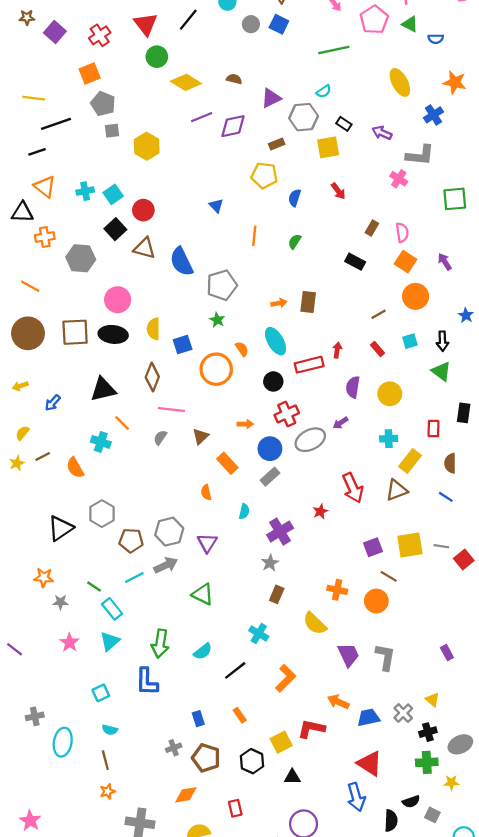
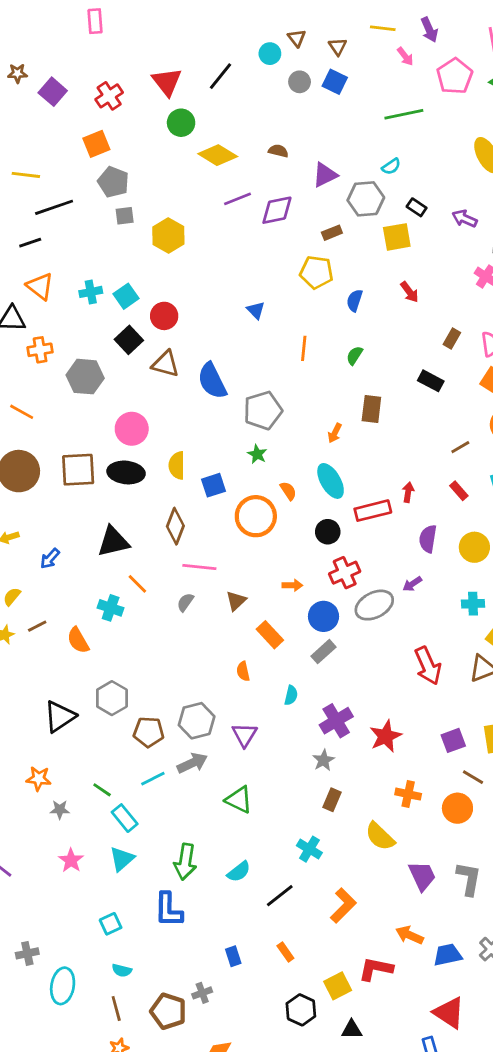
brown rectangle: (308, 302) -> (371, 409), moved
orange arrow: (279, 303) -> (335, 433), turned 128
red star: (320, 511) -> (386, 736), moved, size x1.6
brown pentagon: (206, 758) -> (168, 1011), moved

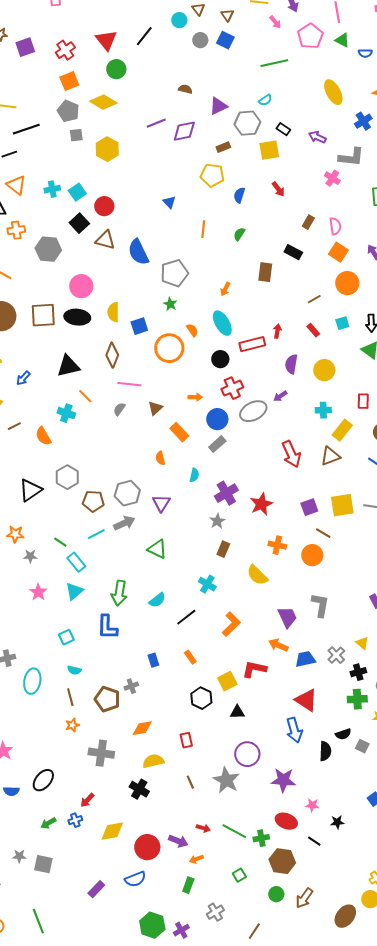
purple square: (53, 92) -> (25, 47), turned 30
orange square: (96, 144) -> (69, 81), moved
yellow diamond: (218, 155) -> (103, 102), moved
brown rectangle: (371, 409) -> (265, 272), moved
purple trapezoid: (422, 876) -> (287, 617), moved

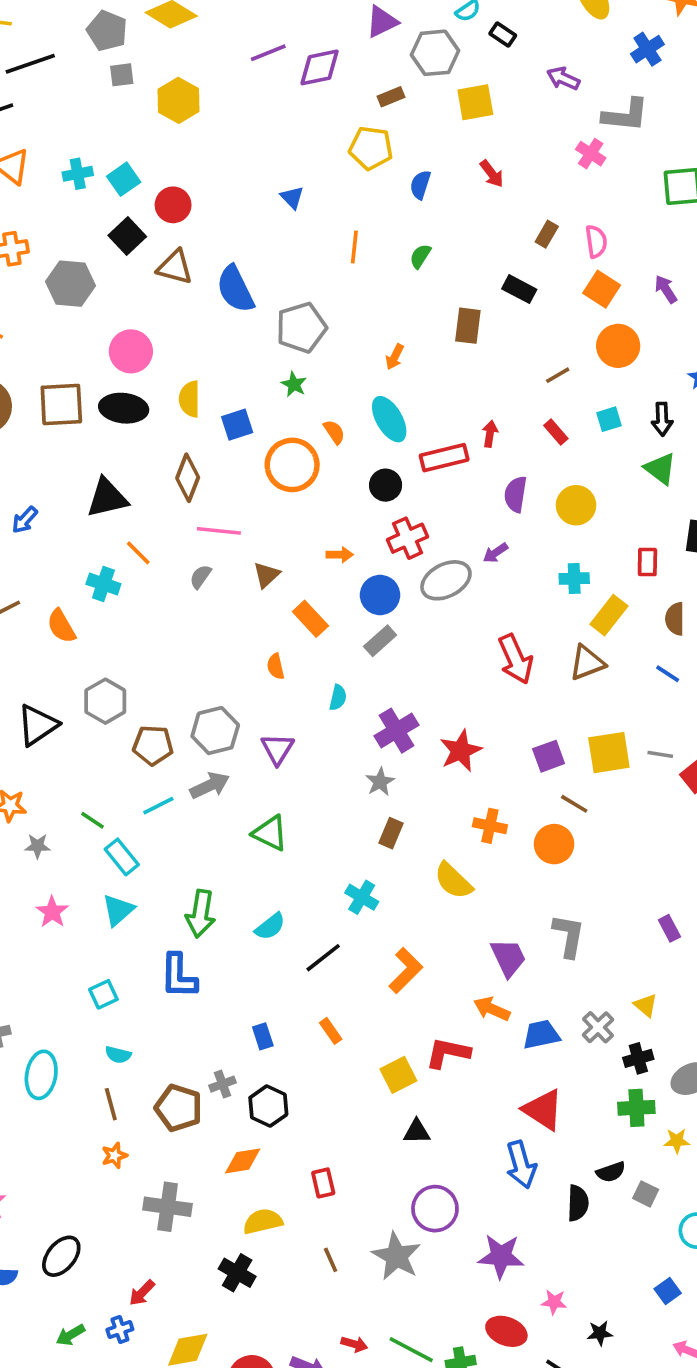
black rectangle: (283, 129) -> (503, 34), moved
black hexagon: (201, 698) -> (268, 1106), moved

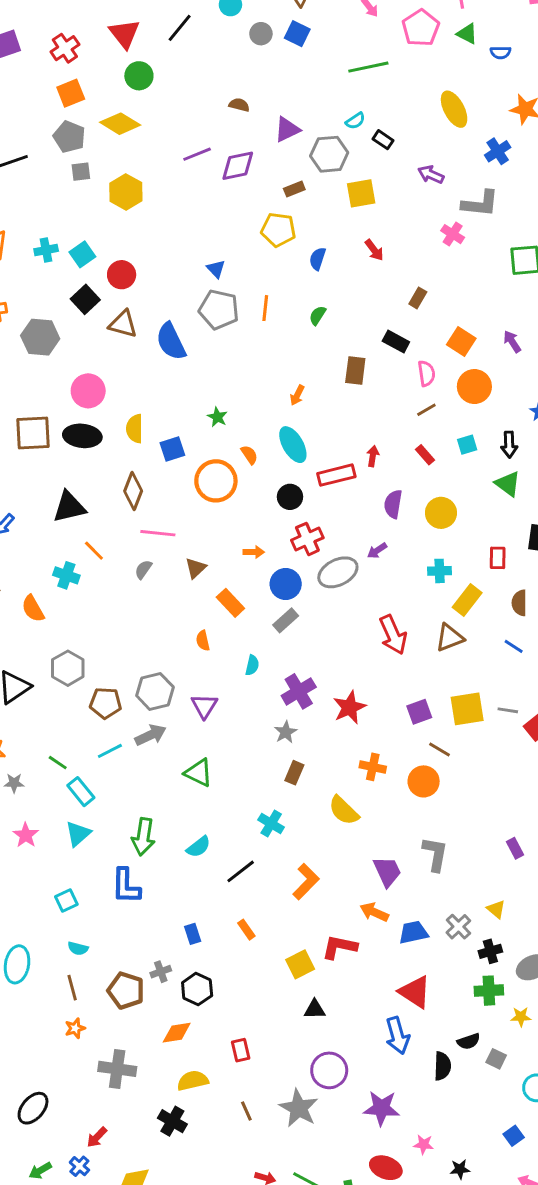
pink semicircle: (596, 241) -> (426, 373), moved
gray pentagon: (301, 328) -> (219, 310), moved, turned 30
blue cross: (120, 1329) -> (79, 1166), turned -30

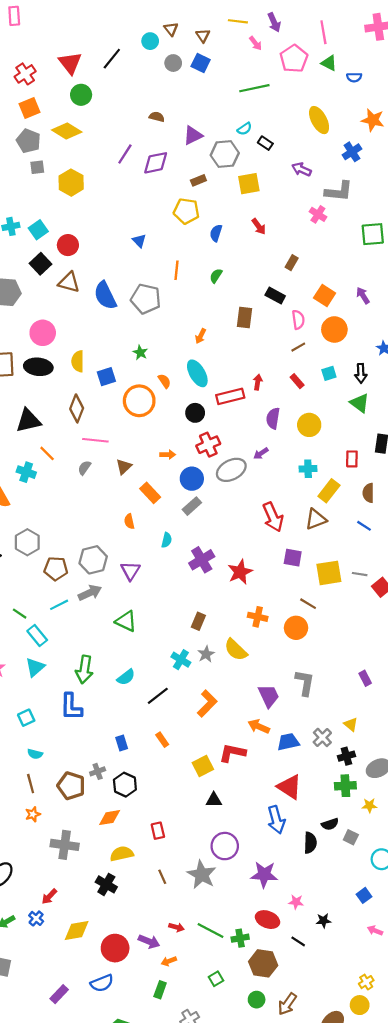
purple line: (197, 154) -> (125, 154), turned -35
gray pentagon: (219, 310) -> (146, 299), moved
purple square: (419, 712) -> (293, 558), moved, turned 30
gray star: (286, 732) -> (206, 654), moved

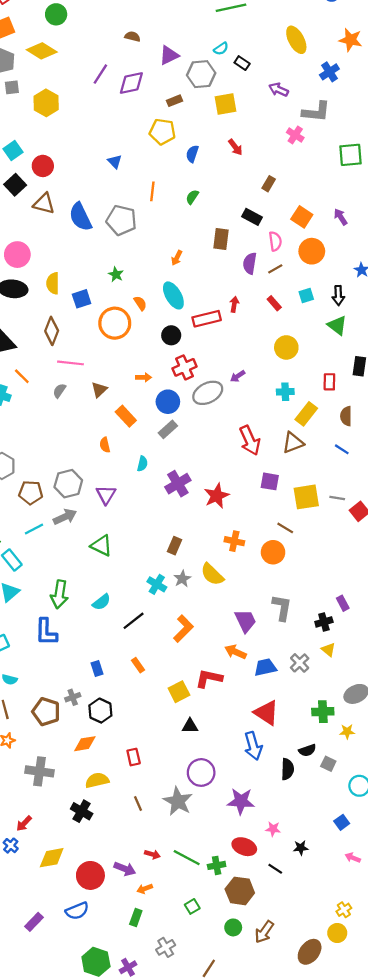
purple semicircle: (273, 418) -> (250, 263), moved
black cross: (346, 756) -> (324, 622), moved

